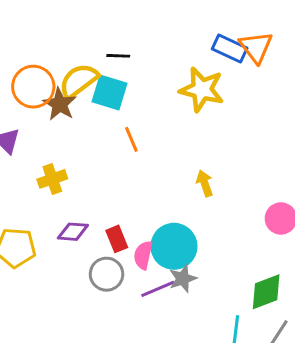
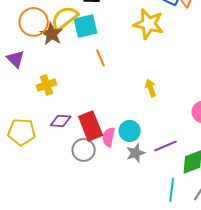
cyan square: (109, 92) -> (86, 26), turned -30
red rectangle: (117, 239) -> (91, 126), size x1.6
cyan circle: (174, 246) -> (130, 131), size x0.7
purple line: (158, 289) -> (166, 146), moved

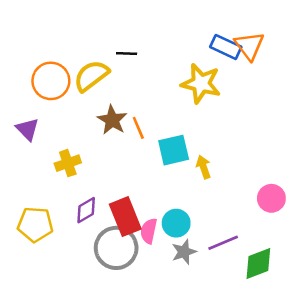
cyan square: (86, 26) -> (174, 150), moved
brown star: (52, 34) -> (112, 120), moved
purple diamond: (61, 121) -> (86, 210), turned -35
gray circle: (84, 150) -> (116, 248), size x1.4

